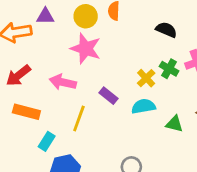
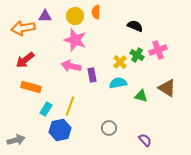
pink arrow: (63, 82) -> (71, 66), moved
purple rectangle: (108, 96) -> (92, 75), turned 40
yellow line: (79, 118) -> (70, 106), moved

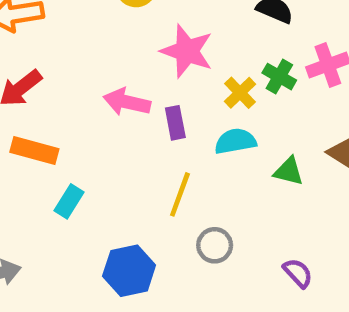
pink star: (75, 40) -> (187, 51), moved
yellow line: (70, 106) -> (180, 194), moved
blue hexagon: (60, 130) -> (129, 271), moved

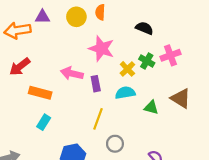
orange rectangle: (34, 151) -> (40, 93), moved

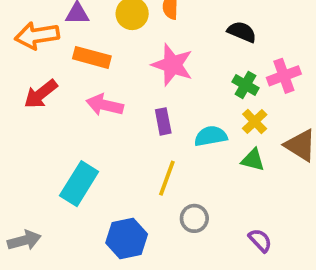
yellow cross: (127, 69) -> (255, 121), moved
pink arrow: (72, 73) -> (105, 105), moved
orange rectangle: (40, 93) -> (92, 57), moved
cyan rectangle: (44, 122) -> (79, 184), size x1.6

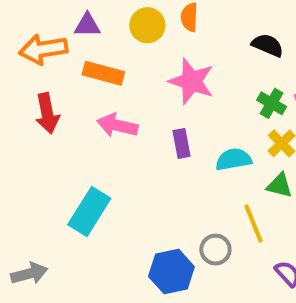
red arrow: (41, 94) -> (47, 113), turned -63
yellow line: (167, 178) -> (254, 224), moved, turned -42
blue hexagon: (127, 239) -> (171, 272), moved

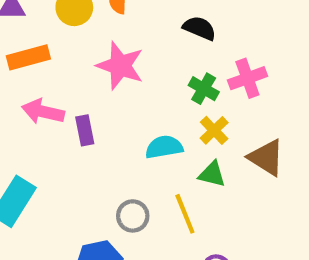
orange rectangle: (103, 73) -> (28, 57), turned -30
purple rectangle: (181, 143) -> (85, 130), moved
gray circle: (215, 250) -> (133, 216), moved

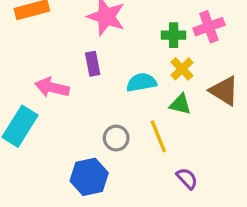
green cross: (204, 89) -> (174, 35), turned -30
pink arrow: (43, 112) -> (52, 87), moved
purple rectangle: (85, 130) -> (93, 64), moved

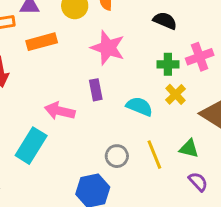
cyan semicircle: (141, 82) -> (139, 106), turned 32
green triangle: (180, 104) -> (189, 149), moved
purple semicircle: (187, 179) -> (198, 182), moved

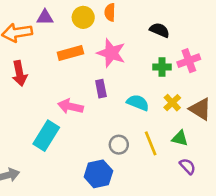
orange rectangle: (42, 42) -> (70, 53), moved
yellow cross: (176, 94) -> (172, 103), moved

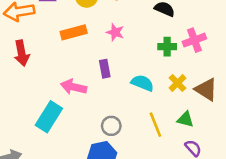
pink star: (111, 53) -> (115, 32), size x0.6
gray circle: (119, 145) -> (111, 126), moved

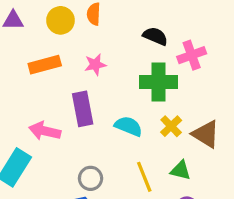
pink star: (115, 32) -> (95, 65), turned -30
pink cross: (194, 40) -> (192, 55), moved
green cross: (167, 47) -> (158, 82), size x1.6
purple rectangle: (105, 69) -> (83, 109), size x1.5

